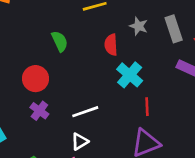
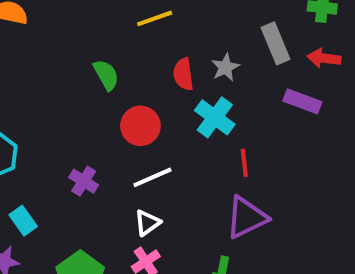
gray star: (139, 26) -> (225, 67), moved, turned 30
red circle: (36, 79) -> (140, 126), moved

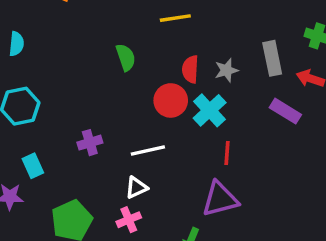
red circle: (140, 126) -> (171, 100), moved
purple cross: (84, 181) -> (90, 143), turned 30

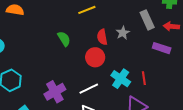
cyan cross: (210, 110) -> (121, 79), moved
purple cross: (90, 143) -> (55, 92), size x1.5
red line: (227, 153) -> (144, 78), moved

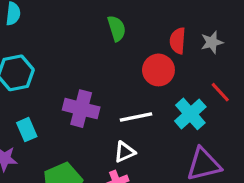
red line: (144, 78) -> (220, 92), moved, turned -48
purple cross: (55, 92) -> (81, 109), turned 30

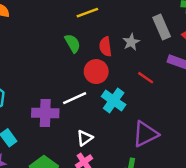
green semicircle: (117, 28) -> (73, 43), moved
cyan cross: (190, 114) -> (114, 101), moved
white line: (136, 117) -> (75, 98), moved

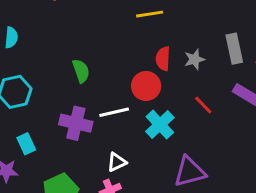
green semicircle: (73, 43) -> (81, 71), moved

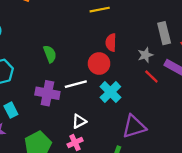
gray star: (195, 59) -> (145, 55), moved
red line: (203, 105) -> (151, 76), moved

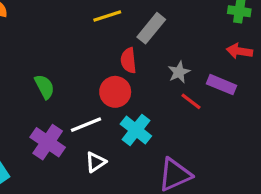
gray rectangle: (164, 33) -> (151, 28), moved, turned 60
purple cross: (47, 93) -> (48, 142), turned 30
white triangle: (79, 121) -> (96, 162), moved

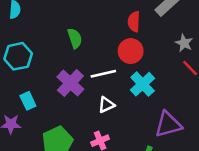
red semicircle: (128, 60) -> (134, 22), moved
gray star: (179, 72) -> (184, 43), turned -30

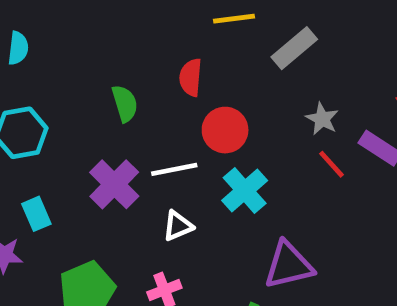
red semicircle: (134, 22) -> (191, 77), moved

